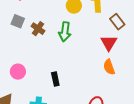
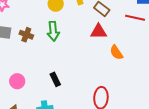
red triangle: (109, 43) -> (99, 31), turned -48
orange semicircle: (109, 67) -> (116, 52), moved

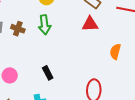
orange semicircle: (116, 52) -> (115, 52), moved, turned 49

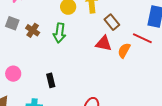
orange semicircle: (115, 52) -> (124, 50), moved

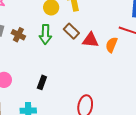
brown rectangle: (112, 22) -> (71, 31), moved
black rectangle: (51, 80) -> (42, 82), turned 40

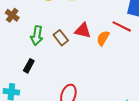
brown rectangle: (71, 31) -> (61, 38), moved
green arrow: (45, 34) -> (37, 36), moved

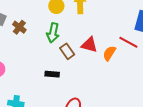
green arrow: (37, 36) -> (53, 33), moved
black rectangle: (29, 66) -> (52, 74), moved, turned 64

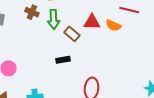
brown cross: (19, 27) -> (32, 12), moved
orange semicircle: (109, 53) -> (113, 25), turned -84

